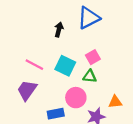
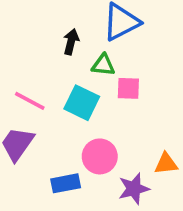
pink square: (93, 57) -> (128, 88), turned 32
green triangle: (90, 76) -> (103, 65), moved

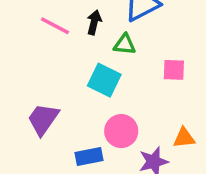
pink square: (128, 88) -> (174, 70), moved
pink line: (30, 101) -> (55, 26), moved

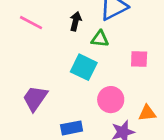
pink line: (55, 26) -> (31, 23), moved
pink circle: (121, 131) -> (111, 100), moved

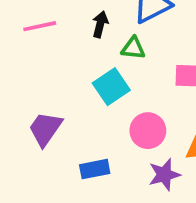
pink line: (31, 23) -> (40, 26), turned -40
cyan square: (84, 67) -> (111, 87), turned 30

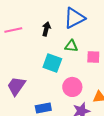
green triangle: (133, 48) -> (71, 46), moved
cyan square: (111, 87) -> (52, 63), turned -36

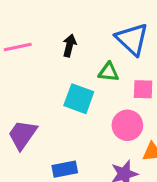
blue triangle: (74, 18) -> (132, 39), moved, turned -50
pink circle: (72, 87) -> (127, 125), moved

